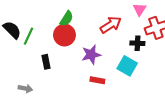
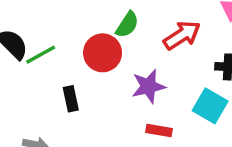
green semicircle: (67, 19) -> (127, 25), moved
green line: (28, 36) -> (41, 55), turned 36

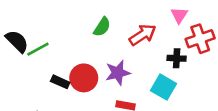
red circle: (103, 53) -> (84, 78), moved
black rectangle: (71, 99) -> (60, 82), turned -54

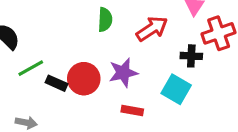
green semicircle: (102, 27) -> (105, 20), turned -30
green line: (38, 49) -> (31, 68), moved

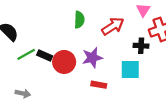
black rectangle: (57, 83) -> (45, 55), moved
cyan square: (176, 89) -> (130, 70), turned -30

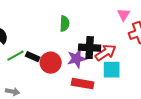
red arrow: (113, 26) -> (106, 53), moved
black cross: (141, 46) -> (90, 48), moved, size x1.5
red rectangle: (99, 85) -> (83, 84), size x1.5

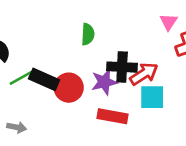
black rectangle: (33, 57) -> (44, 79), size x1.5

